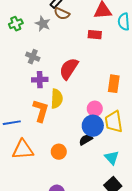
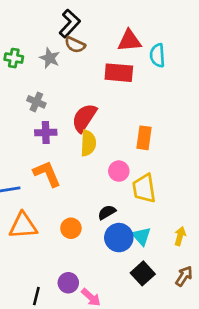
green cross: (16, 24) -> (14, 58), turned 32
red rectangle: (95, 35) -> (119, 73), size x1.5
yellow semicircle: (57, 99) -> (88, 143), moved
orange L-shape: (41, 111) -> (47, 174), turned -40
blue circle: (93, 126) -> (119, 238), moved

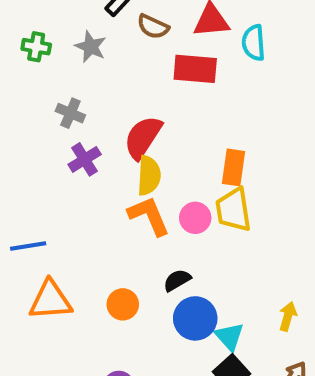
brown semicircle: (75, 45) -> (153, 27), moved
purple cross: (46, 133) -> (85, 159), turned -30
orange L-shape: (47, 174) -> (149, 216), moved
yellow trapezoid: (144, 188) -> (233, 210), moved
cyan triangle: (141, 236) -> (229, 337), moved

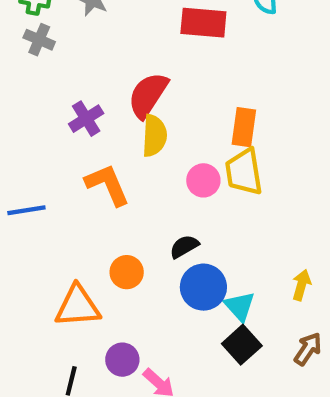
gray cross: (70, 113) -> (39, 40), moved
orange L-shape: (149, 216) -> (107, 185), moved
orange triangle: (50, 300) -> (78, 306), moved

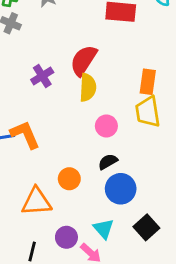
pink circle: (203, 180) -> (106, 126), moved
orange L-shape: (107, 185) -> (25, 135), moved
cyan triangle: (240, 306) -> (104, 229), moved

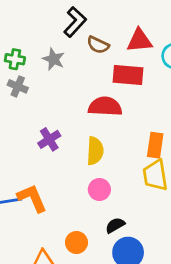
red semicircle: (84, 60) -> (105, 106), moved, turned 60
pink circle: (106, 126) -> (99, 190), moved

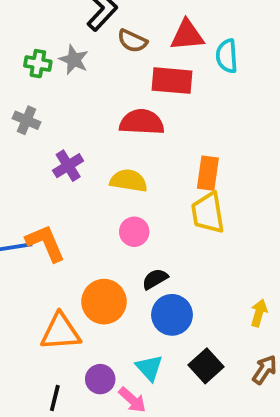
green cross: (15, 59) -> (38, 64), moved
gray cross: (18, 86) -> (26, 120), moved
yellow semicircle: (95, 151) -> (129, 181), turned -84
orange circle: (76, 242) -> (104, 302), size x1.5

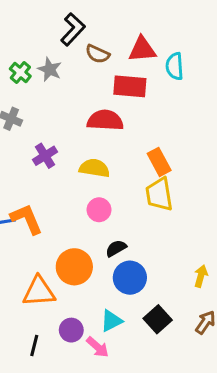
green cross: (38, 64) -> (20, 72), turned 30
orange rectangle: (208, 173) -> (159, 162), turned -36
cyan triangle: (149, 368) -> (111, 321), turned 45

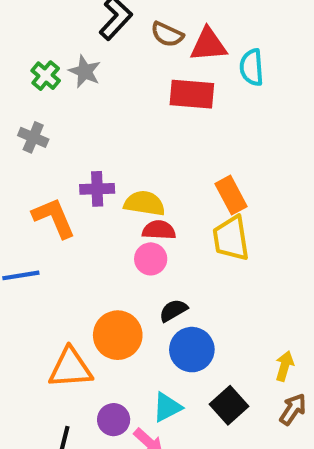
brown semicircle: (97, 54) -> (167, 34), moved
red semicircle: (105, 120) -> (159, 230), moved, size x0.7
purple cross: (45, 156) -> (97, 189), moved, turned 30
orange L-shape: (27, 219) -> (54, 218), moved
yellow arrow: (201, 276) -> (285, 366), moved

